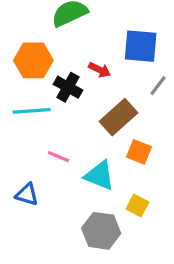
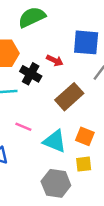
orange square: (139, 152) -> (85, 136), moved
yellow square: (137, 206) -> (84, 164), turned -35

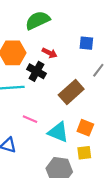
blue square: (86, 42) -> (86, 43), size x0.6
red arrow: (55, 61) -> (50, 53), moved

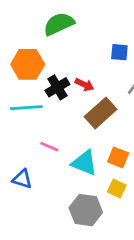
red arrow: (50, 53) -> (84, 85), moved
black cross: (36, 71) -> (57, 87), turned 30
yellow square: (84, 153) -> (117, 188), turned 32

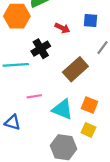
orange hexagon: (28, 64) -> (17, 16), moved
red arrow: (84, 85) -> (62, 28), moved
pink line: (49, 147) -> (34, 96), turned -32

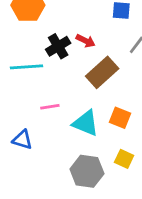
red arrow: (62, 28) -> (86, 41), moved
yellow square: (88, 130) -> (124, 159), moved

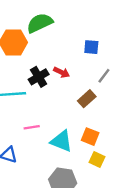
brown rectangle: (102, 72) -> (87, 99), moved, size x0.7
yellow square: (124, 159) -> (97, 159), moved

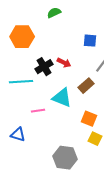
green semicircle: (40, 23) -> (54, 13), moved, size x0.6
cyan triangle: (62, 141) -> (62, 98), moved

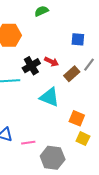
brown rectangle: (86, 86) -> (72, 74), moved
pink line: (38, 111) -> (28, 143), moved

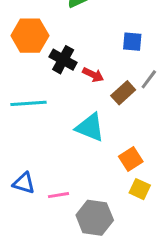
black cross: (31, 66) -> (63, 60), moved, turned -30
orange square: (77, 118) -> (131, 159), turned 35

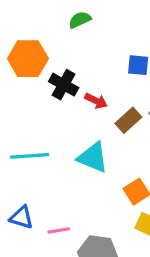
cyan line: (28, 103) -> (30, 156), moved

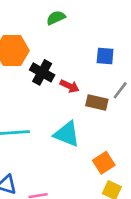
brown rectangle: (128, 120) -> (97, 103), turned 55

